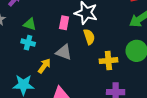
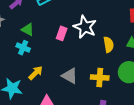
yellow semicircle: (89, 37) -> (109, 45), moved
gray triangle: (64, 52) -> (70, 76), moved

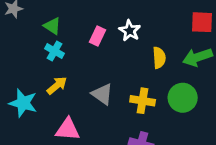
white star: (85, 27) -> (130, 31), size x0.7
cyan cross: (23, 48) -> (55, 51), moved

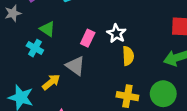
cyan cross: (55, 51) -> (35, 48), moved
yellow semicircle: (159, 58) -> (128, 56), moved
gray triangle: (102, 94) -> (75, 66), moved

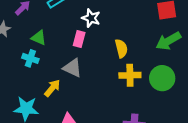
white star: (116, 34) -> (91, 18), moved
yellow cross: (127, 96) -> (130, 75), moved

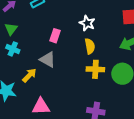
white star: (91, 18) -> (87, 23), moved
green triangle: (39, 38) -> (11, 29), moved, turned 40

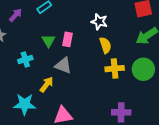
green triangle: (11, 29) -> (48, 41), moved
cyan cross: (13, 49) -> (25, 59), turned -32

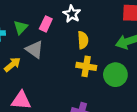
white star: (99, 22) -> (72, 14), moved
green triangle: (48, 41) -> (21, 27), moved

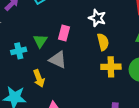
white star: (72, 14) -> (97, 18), moved
yellow arrow: (12, 64) -> (39, 78), turned 119

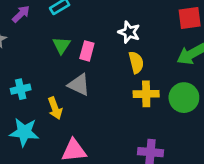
green triangle: (40, 41) -> (62, 45), moved
cyan cross: (19, 51) -> (21, 89), moved

